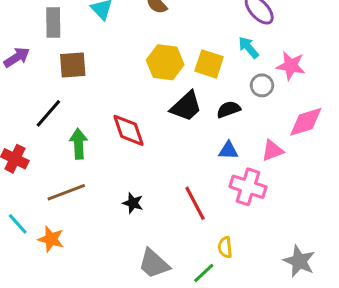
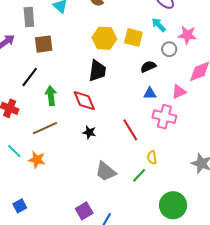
black trapezoid: (186, 106) -> (97, 71), moved, turned -35
red diamond: (129, 130) -> (84, 101), moved

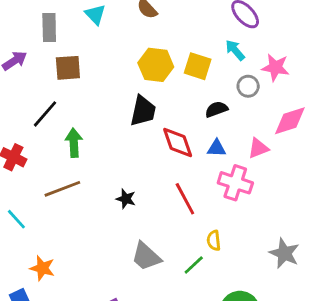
red diamond: (84, 101) -> (178, 143), moved
orange star: (37, 160) -> (42, 268), moved

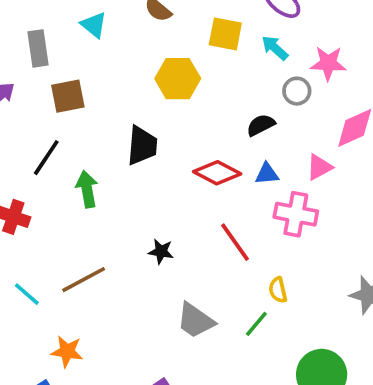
yellow square: (198, 66) -> (225, 34), moved
black trapezoid: (143, 111) -> (142, 145), moved
red diamond: (178, 143) -> (217, 173), turned -36
brown line: (62, 189) -> (84, 280), moved

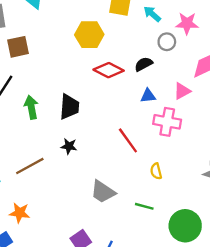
black trapezoid: (142, 145) -> (69, 107), moved
red diamond: (217, 173) -> (109, 70), moved
black star: (161, 251) -> (69, 146), moved
green line: (256, 324) -> (144, 206), moved, turned 66

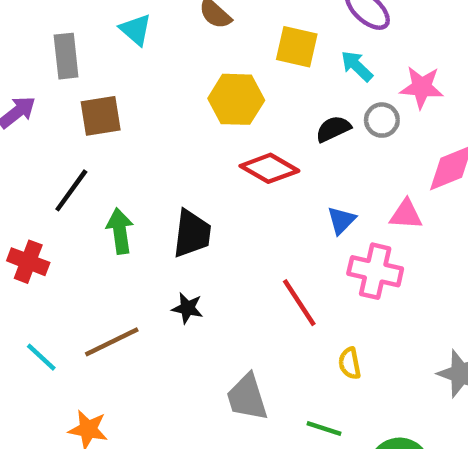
black semicircle: (144, 64) -> (333, 129), moved
pink triangle: (182, 91) -> (406, 214), turned 30
blue triangle: (148, 96) -> (341, 220), turned -42
gray trapezoid: (103, 192) -> (247, 397), turned 36

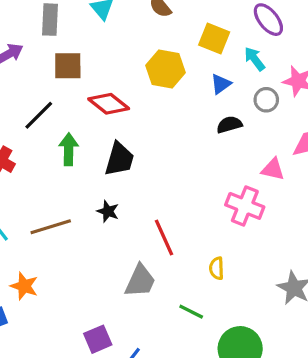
black semicircle: (333, 129) -> (229, 125), moved
red diamond: (269, 168) -> (109, 104), moved
blue triangle: (341, 220) -> (221, 84), moved
red line: (299, 303) -> (164, 238), moved
gray trapezoid: (247, 397) -> (140, 281), turned -147

